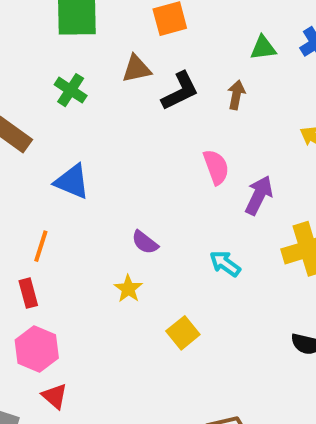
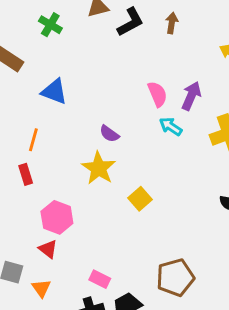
pink semicircle: (216, 167) -> (157, 94), moved
cyan arrow: (225, 264) -> (171, 126), moved
yellow star: (128, 289) -> (99, 168), size x1.6
pink hexagon: (37, 349) -> (57, 217), moved

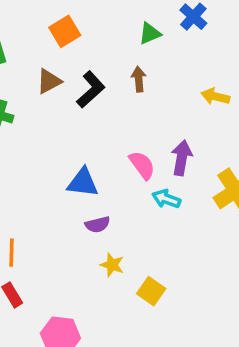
blue triangle: (54, 92) -> (83, 182), moved
purple semicircle: (109, 134) -> (98, 225), turned -36
yellow star: (99, 168) -> (112, 265), moved, size x0.6

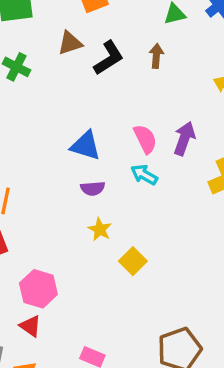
cyan arrow: (166, 199) -> (144, 175), moved

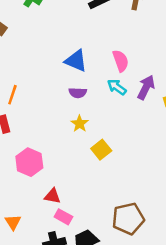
purple arrow: (184, 139) -> (146, 87), moved
red triangle: (30, 326) -> (52, 196), moved, turned -30

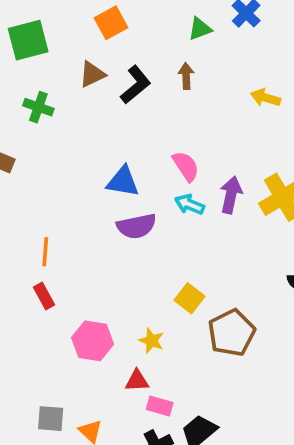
purple semicircle: (78, 93) -> (136, 226), size x1.5
yellow star: (80, 124) -> (151, 341), moved
brown pentagon: (128, 219) -> (232, 333), moved

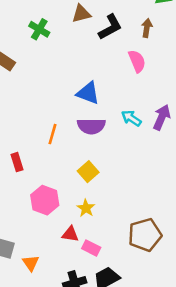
pink semicircle: (186, 166) -> (137, 61), moved
orange line: (45, 252) -> (53, 134), moved
yellow square: (190, 298) -> (88, 172), moved
brown pentagon: (232, 333) -> (145, 235), moved
pink rectangle: (160, 406) -> (91, 248), moved

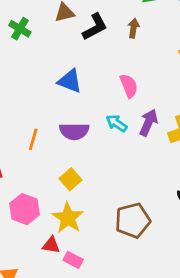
pink semicircle: (137, 61) -> (129, 86), moved
blue triangle: (88, 93) -> (70, 81), moved
yellow star: (86, 208) -> (68, 218), size x1.6
brown pentagon: (145, 235) -> (133, 220), moved

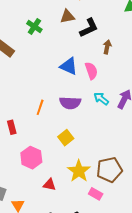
brown arrow: (133, 28) -> (107, 47), moved
pink semicircle: (129, 86) -> (91, 71), moved
yellow star: (68, 218) -> (79, 171), moved
pink rectangle: (73, 260) -> (96, 194), moved

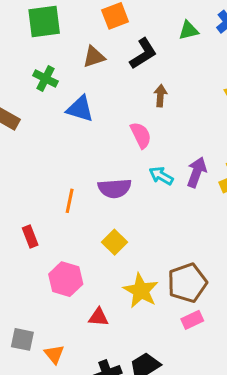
black L-shape: (89, 28) -> (143, 54), moved
blue triangle: (69, 66) -> (80, 109), moved
pink rectangle: (96, 194) -> (192, 320), moved, turned -48

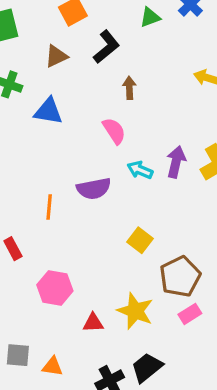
yellow square: (115, 242) -> (140, 240), moved
yellow star: (141, 291) -> (135, 311), moved
orange triangle: (54, 354) -> (52, 366), turned -35

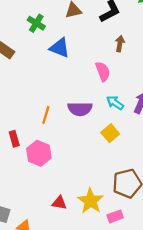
yellow square: (140, 240) -> (110, 133), moved
pink hexagon: (55, 288) -> (39, 153), moved
pink rectangle: (190, 314) -> (115, 216), moved

